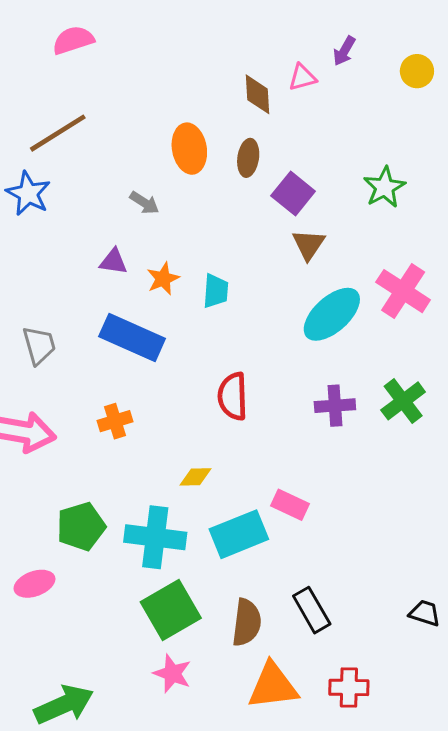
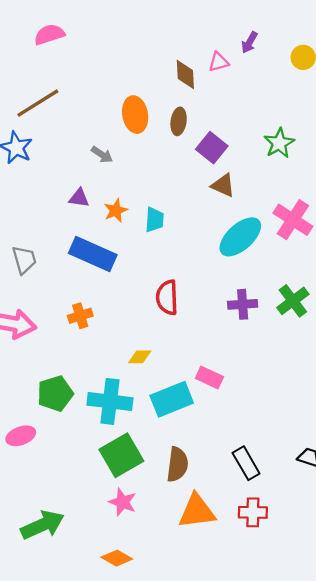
brown triangle: (309, 245) -> (223, 185), turned -40
black rectangle: (312, 610) -> (246, 463), moved

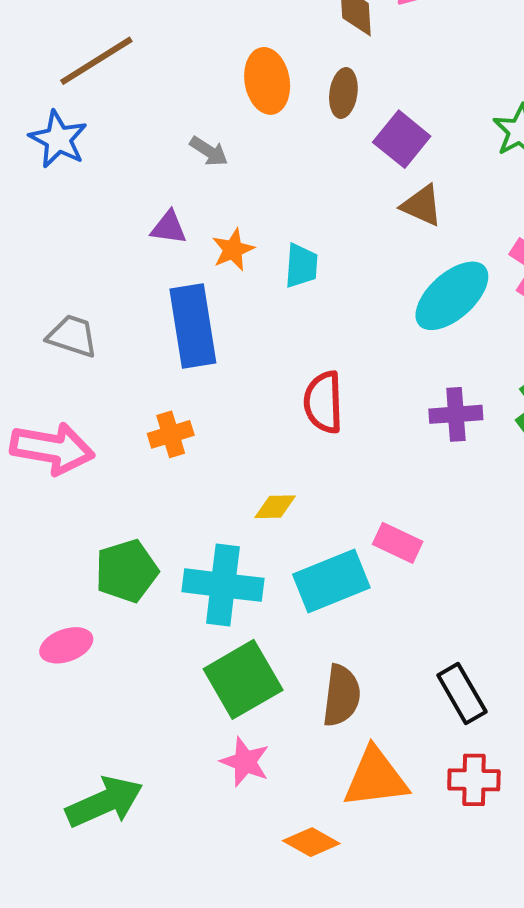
blue rectangle: (93, 254) -> (193, 326), turned 57
gray trapezoid: (24, 260) -> (72, 336), turned -56
orange diamond: (117, 558) -> (311, 842), moved

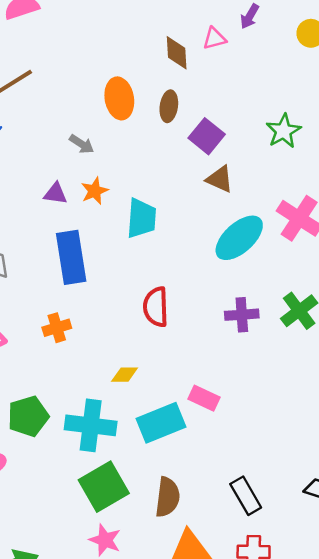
orange star: (233, 250) -> (95, 191), moved
cyan trapezoid: (301, 266) -> (141, 218), size x1.4

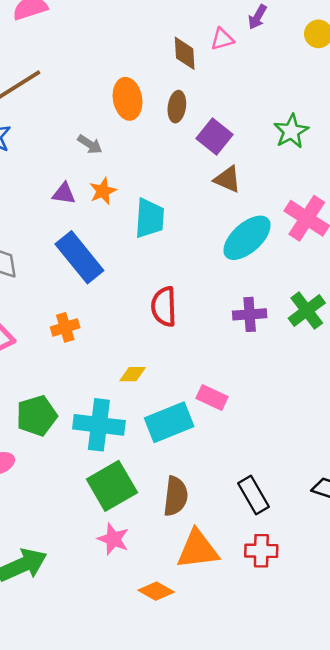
blue rectangle: (71, 257) -> (79, 257), turned -30

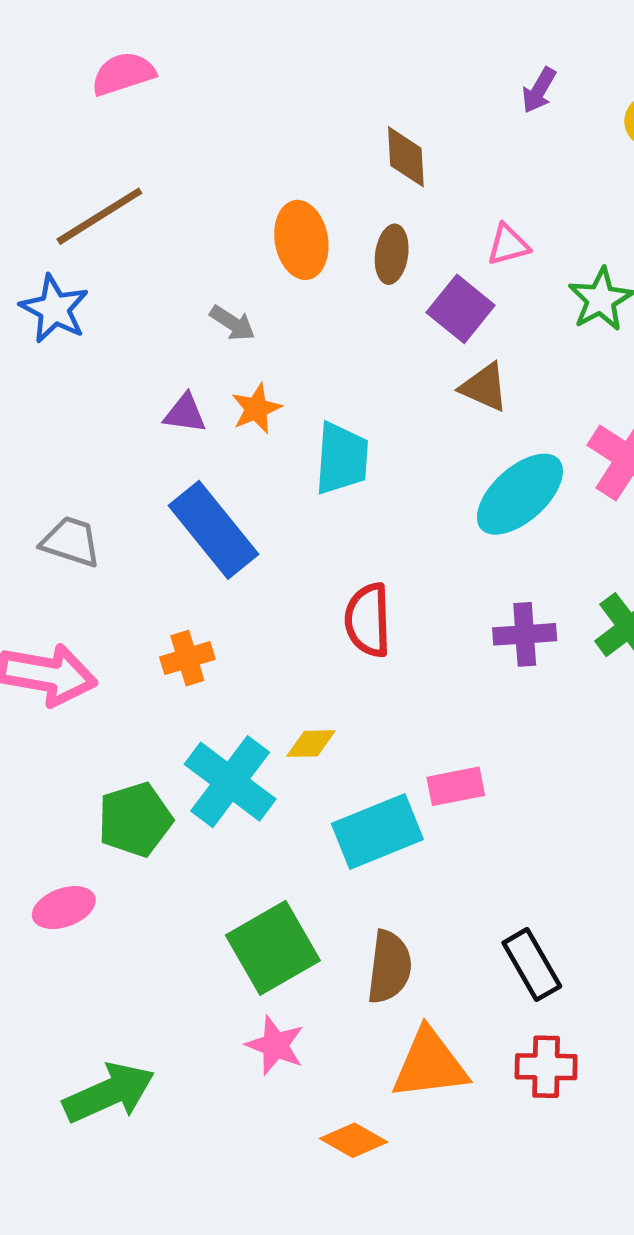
pink triangle: (222, 39) -> (508, 245), moved
pink rectangle: (212, 398) -> (456, 786), turned -36
cyan cross: (99, 425) -> (230, 782), moved, turned 30

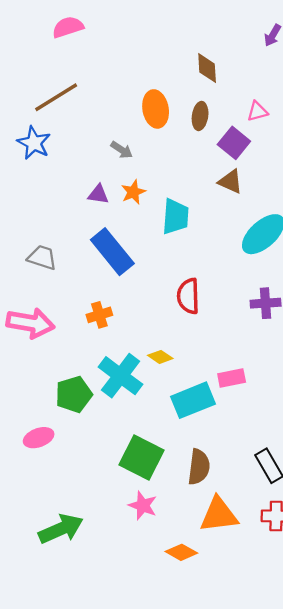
brown triangle: (484, 387) -> (230, 181), moved
yellow diamond: (311, 744) -> (160, 357), turned 35
green square: (273, 948) -> (142, 458), turned -33

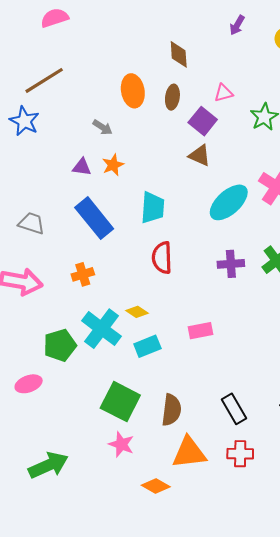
cyan trapezoid: (175, 217) -> (153, 208), moved
cyan rectangle: (193, 400) -> (147, 346), moved, size x0.7

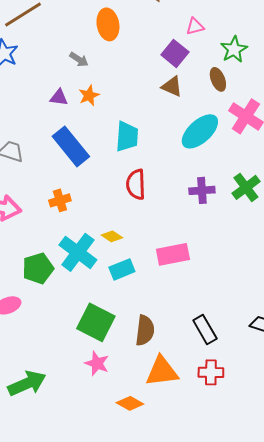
brown ellipse: (172, 97) -> (218, 79), moved, turned -30
pink rectangle: (201, 331) -> (173, 254), size x1.4

